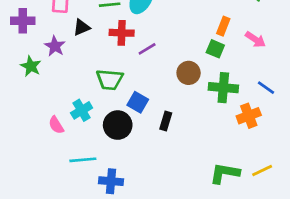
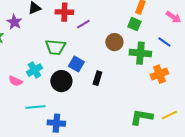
pink arrow: (255, 39) -> (173, 17), moved
blue line: (266, 88) -> (164, 42), moved
pink semicircle: (56, 125) -> (15, 81), turned -32

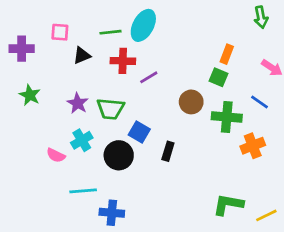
purple star: (14, 22) -> (78, 103), moved
yellow line: (169, 115) -> (266, 215), moved

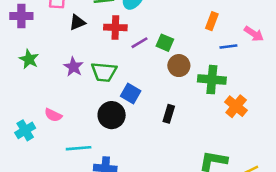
green square: (219, 77) -> (165, 43), moved
blue line: (260, 102) -> (228, 47), moved, turned -42
cyan cross: (82, 140) -> (25, 130), moved
orange cross: (253, 146) -> (236, 106), turned -30
black rectangle: (168, 151) -> (169, 114), moved

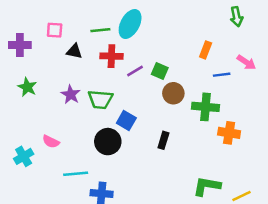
black triangle: (77, 22) -> (74, 51), turned 35
orange cross: (236, 106) -> (229, 133), turned -30

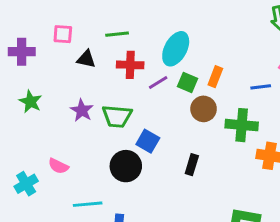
cyan ellipse: (130, 24) -> (176, 49), moved
orange rectangle: (206, 50) -> (215, 77), moved

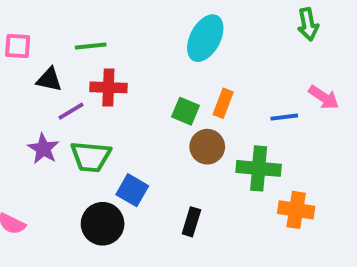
cyan ellipse: (176, 49) -> (205, 38), moved
purple line: (158, 83) -> (71, 111), moved

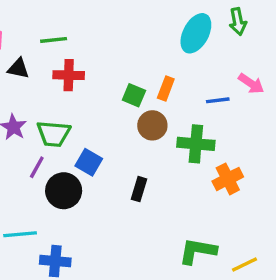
cyan ellipse: (205, 38) -> (196, 33), moved
purple line: (71, 111) -> (37, 167), moved, turned -30
orange cross: (296, 210) -> (228, 179), turned -36

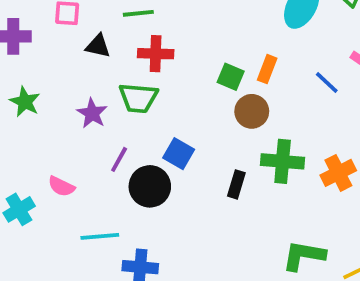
blue line: (218, 100) -> (327, 83), turned 50
green trapezoid: (54, 134) -> (138, 98), moved
green cross: (196, 144) -> (283, 161), moved

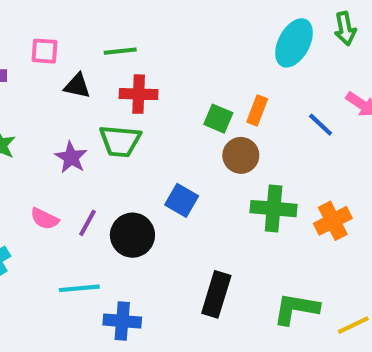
blue square: (179, 154) -> (182, 200), moved
purple line: (119, 159) -> (87, 223), moved
black rectangle: (236, 184) -> (216, 294), moved, size x1.5
pink semicircle: (61, 186) -> (45, 219), moved

